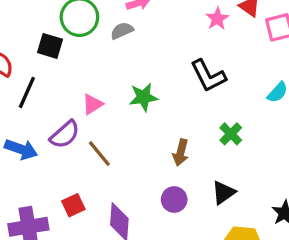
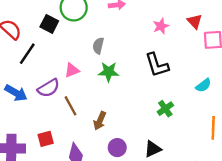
pink star: (217, 19) -> (161, 26), moved
gray semicircle: (122, 31) -> (98, 46), moved, turned -63
brown arrow: (181, 153) -> (100, 121), moved

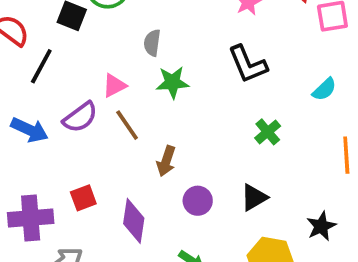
brown line: (70, 106) -> (127, 125), moved

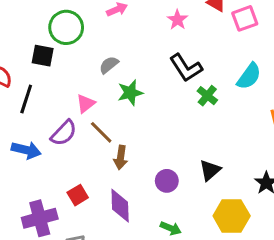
gray semicircle: (152, 43) -> (109, 65), turned 54
cyan semicircle: (324, 89) -> (249, 76), size x1.4
green cross: (268, 132) -> (207, 96), moved
brown arrow: (166, 161) -> (121, 157), moved

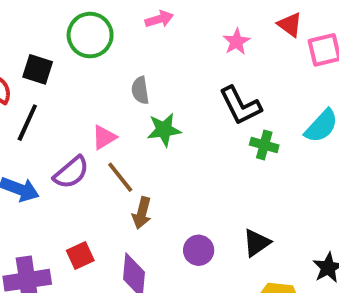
black square: (43, 56) -> (38, 69), moved
gray semicircle: (109, 65) -> (140, 90), turned -66
green cross: (207, 96) -> (264, 145), turned -30

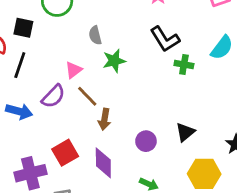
red square: (80, 256) -> (65, 153), size x1.4

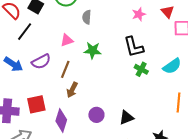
gray semicircle: (95, 35) -> (87, 17), moved
pink triangle: (74, 70) -> (67, 40), moved
brown line: (87, 96) -> (65, 69), turned 48

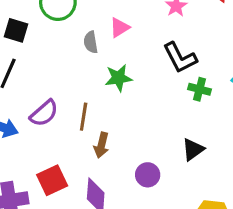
gray semicircle: (87, 17) -> (91, 42), moved
pink triangle: (67, 40) -> (120, 28), moved
black triangle: (126, 118) -> (193, 149), moved

